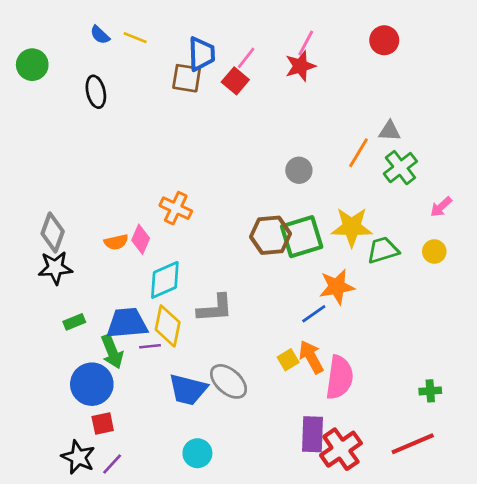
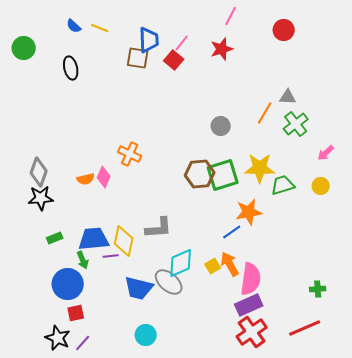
pink line: (306, 43) -> (231, 16), moved
cyan diamond: (165, 280) -> (181, 263), moved
green arrow: (112, 352) -> (83, 260), size x0.7
purple rectangle: (312, 434) -> (249, 305), moved, turned 64

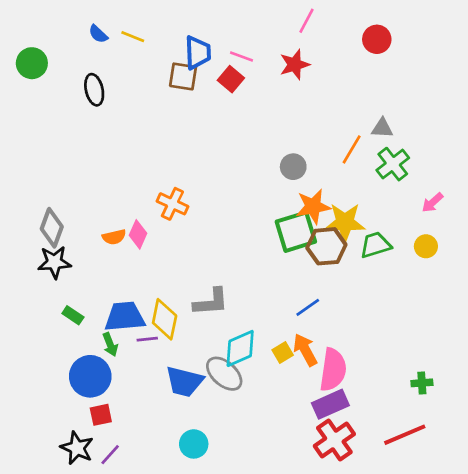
pink line: (182, 43) -> (241, 57), turned 72
brown hexagon: (200, 174) -> (326, 246), moved
orange star: (249, 212) -> (313, 206), moved
green rectangle: (55, 238) -> (73, 315), turned 56

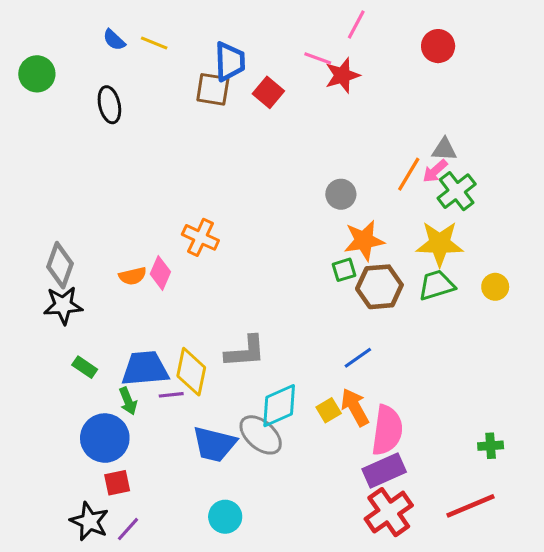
pink line: (241, 57) -> (318, 58), moved
pink arrow: (433, 203) -> (435, 171), moved
yellow star: (345, 222) -> (440, 244), moved
green square: (296, 232) -> (344, 270), size x0.5

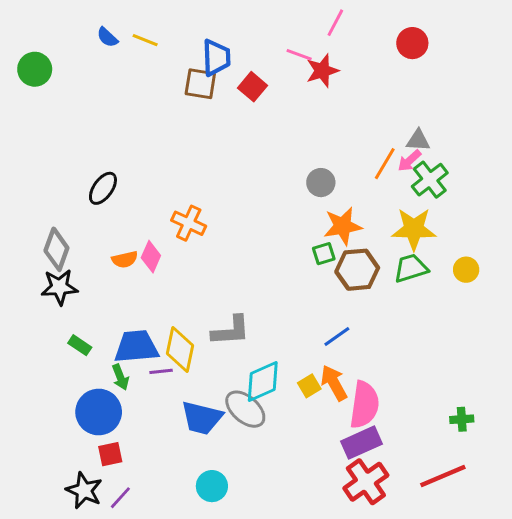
black ellipse: (109, 105) -> (103, 188), moved, turned 48

